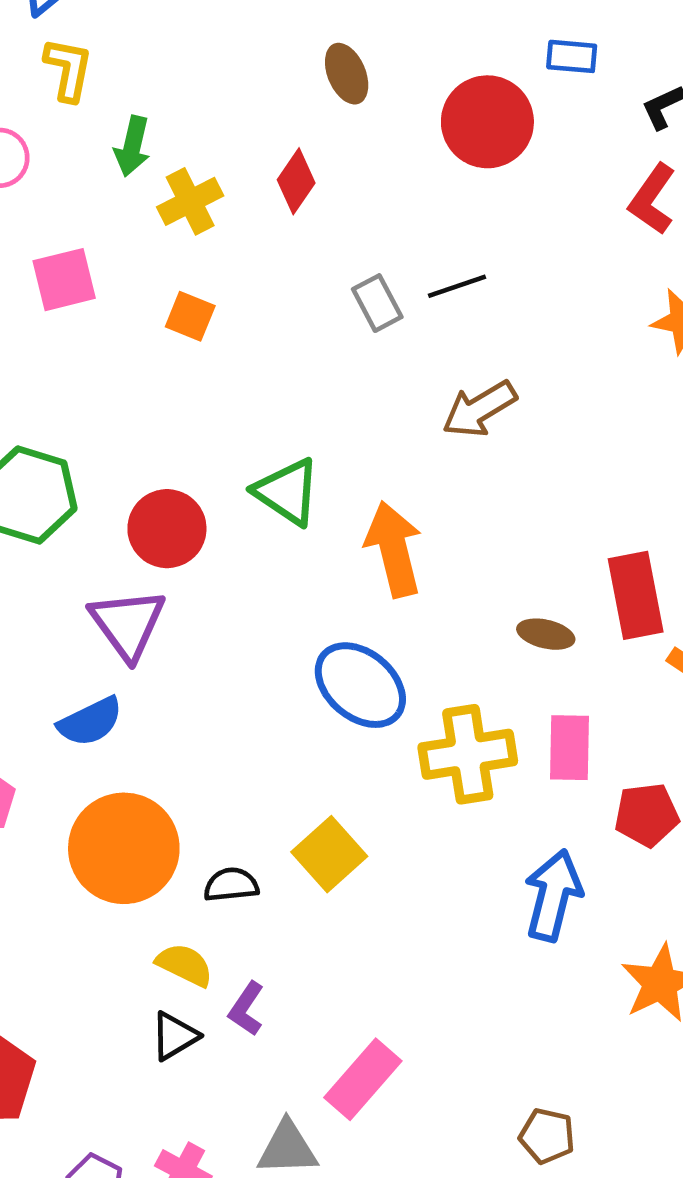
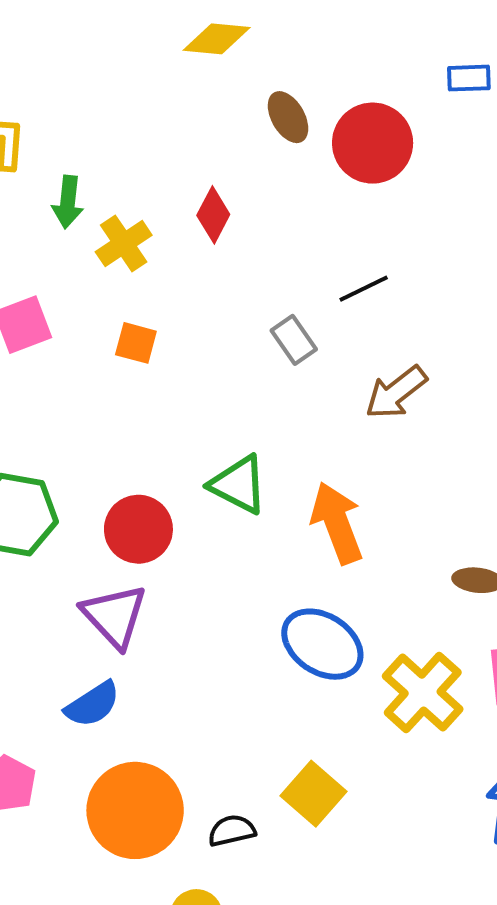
blue rectangle: (572, 56) -> (469, 78), moved
brown ellipse: (347, 74) -> (288, 117), moved
gray rectangle: (377, 303) -> (294, 340), moved
yellow cross: (468, 754) -> (423, 693), turned -32

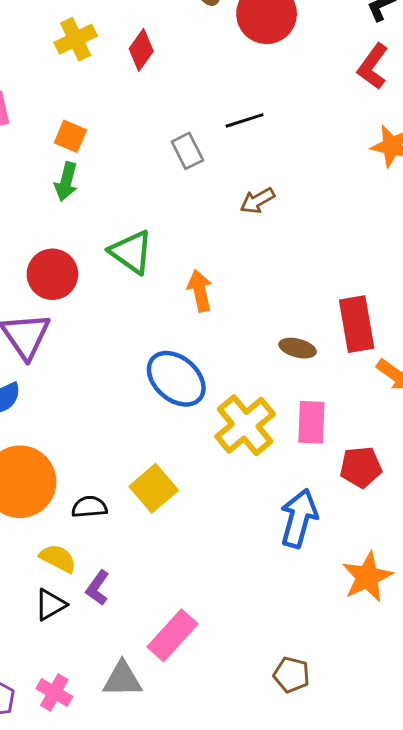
green arrow: (68, 202) -> (66, 182), moved
yellow cross: (124, 244) -> (76, 39), moved
brown arrow: (396, 392) -> (257, 201), size x0.7
orange arrow: (337, 523) -> (200, 291), size x0.7

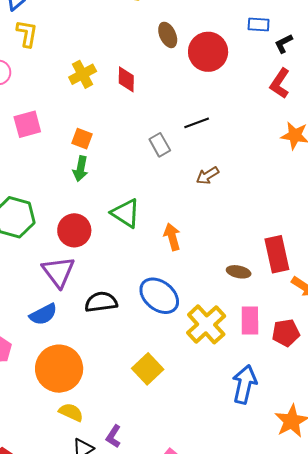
red diamond: (141, 50) -> (126, 79), turned -32
red pentagon: (361, 467) -> (286, 333), moved
black semicircle: (89, 507) -> (101, 302), moved, size x1.4
yellow semicircle: (58, 558) -> (71, 412), moved

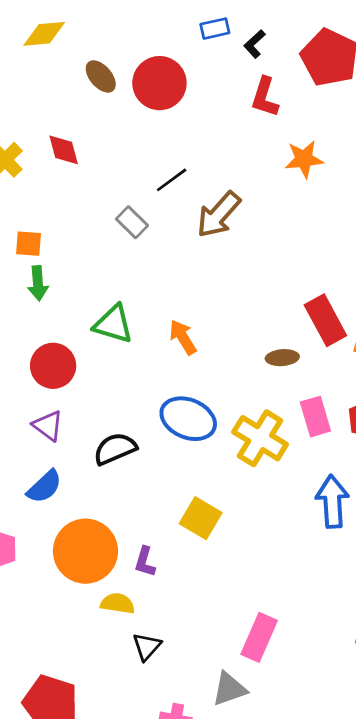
brown arrow: (208, 176) -> (219, 215), moved, size x1.6
purple triangle: (58, 272) -> (48, 426), size x0.7
purple L-shape: (114, 436) -> (145, 562), moved

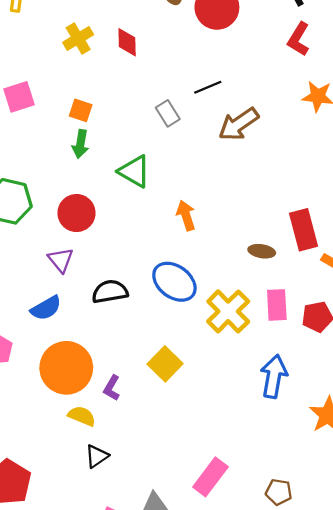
green triangle: (113, 324) -> (134, 171), moved
pink rectangle: (259, 637) -> (210, 477), moved

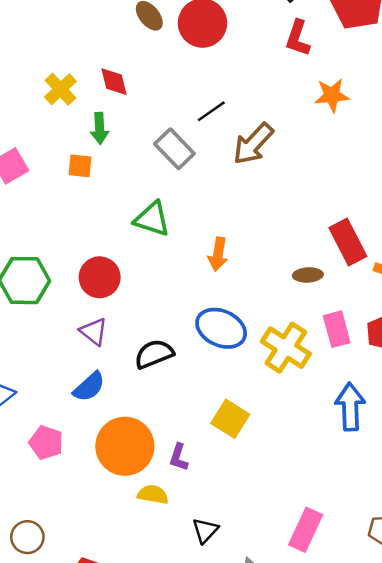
gray rectangle: (168, 113) -> (174, 149), size x1.4
green arrow: (80, 144) -> (100, 128), moved
orange arrow: (186, 215) -> (218, 254), turned -140
black triangle: (97, 456) -> (205, 530), moved

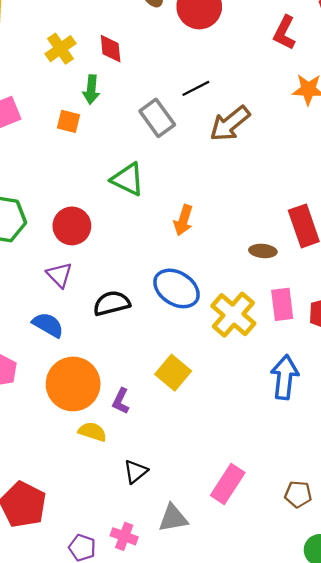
blue semicircle: (89, 387) -> (48, 325), turned -116

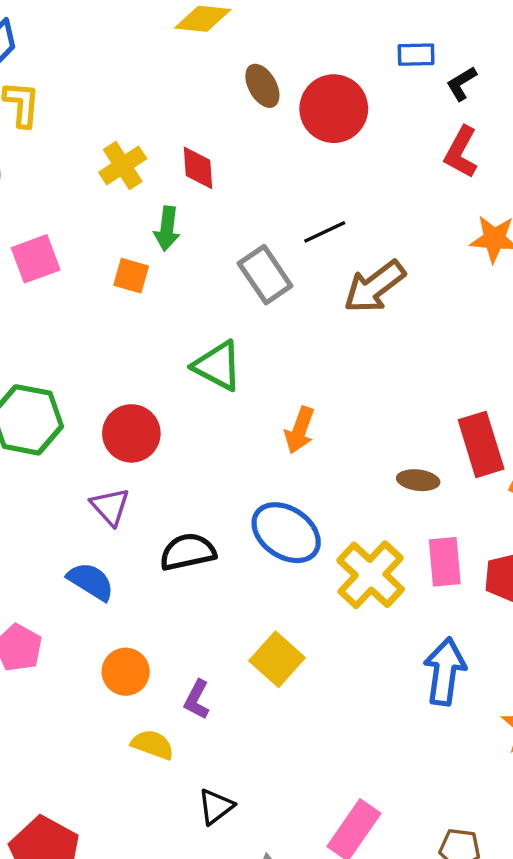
orange circle: (73, 384) -> (126, 672), size x0.6

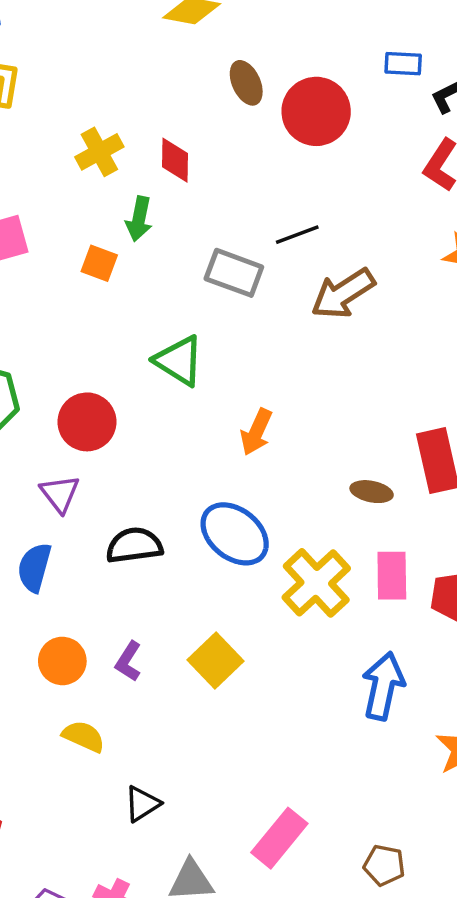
gray rectangle: (265, 275) -> (234, 273), turned -40
blue semicircle: (91, 581) -> (34, 567), turned -111
purple L-shape: (197, 700) -> (128, 661), moved

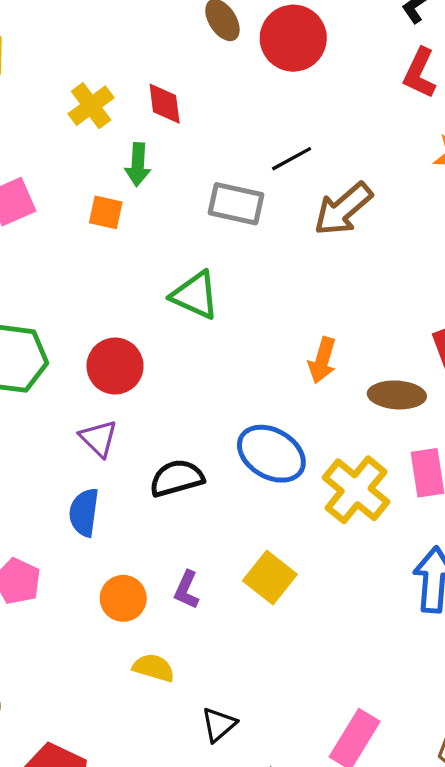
orange arrow: (256, 432) -> (322, 360), moved
brown ellipse: (372, 492) -> (397, 395), size x1.4

